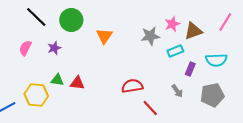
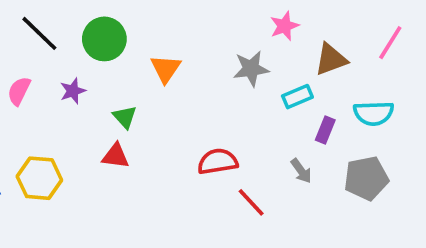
pink star: (172, 24) -> (284, 26), moved
green triangle: (57, 80) -> (125, 117), moved, turned 40

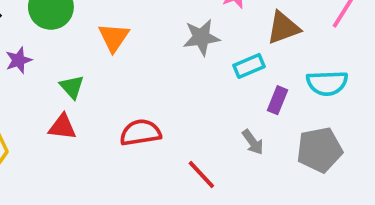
red semicircle: (218, 162) -> (140, 133), moved

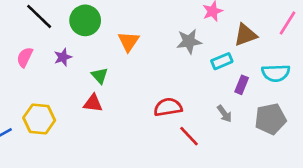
red semicircle: (140, 133) -> (168, 107), moved

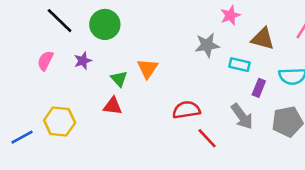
brown triangle: (245, 35) -> (263, 39), turned 35
orange triangle: (129, 41) -> (148, 68), moved
cyan rectangle: (222, 61) -> (239, 65), turned 36
gray arrow: (224, 114) -> (242, 116), size x1.5

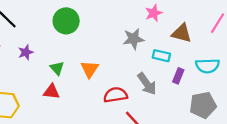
green circle: (105, 24) -> (66, 21), moved
orange triangle: (148, 68) -> (90, 69), moved
gray arrow: (242, 116) -> (147, 84), moved

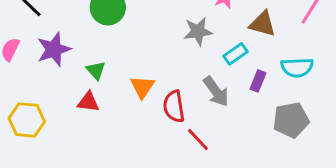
purple star: (26, 52) -> (54, 49), size x1.6
cyan rectangle: (161, 56) -> (235, 54), turned -48
orange triangle: (90, 69) -> (142, 87), moved
red semicircle: (115, 95) -> (174, 106), turned -90

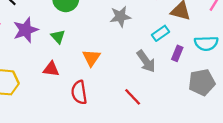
gray star: (198, 31) -> (120, 17), moved
green triangle: (96, 70) -> (58, 37), moved
red semicircle: (174, 106) -> (79, 92), moved

